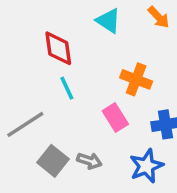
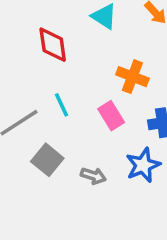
cyan line: (67, 88) -> (62, 105), moved
gray arrow: (89, 161) -> (93, 176), moved

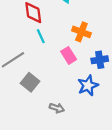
cyan line: (62, 105) -> (41, 36), moved
gray arrow: (93, 176) -> (57, 108), moved

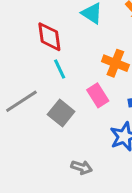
gray square: (30, 82) -> (61, 113), moved

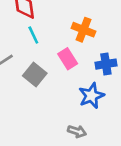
gray arrow: (82, 167) -> (77, 131), moved

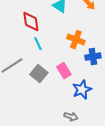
pink rectangle: (68, 59) -> (64, 71), moved
blue cross: (106, 64) -> (93, 57), moved

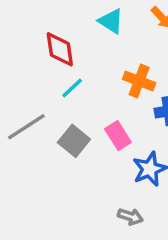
cyan line: (38, 44) -> (72, 88), turned 72

